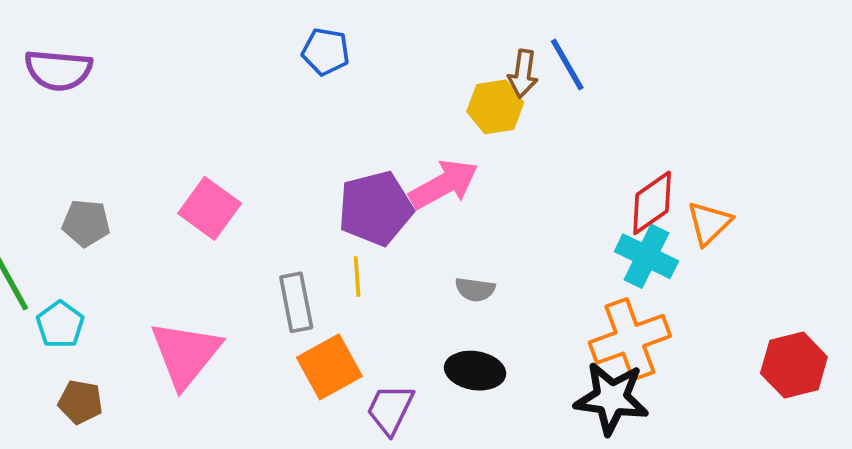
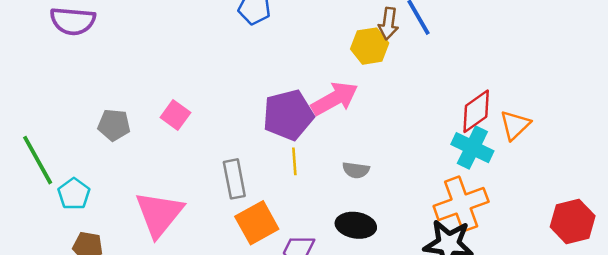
pink square: (210, 208) -> (175, 115), size x0.7
gray pentagon: (86, 223) -> (114, 125), moved
yellow line: (357, 277) -> (294, 161), moved

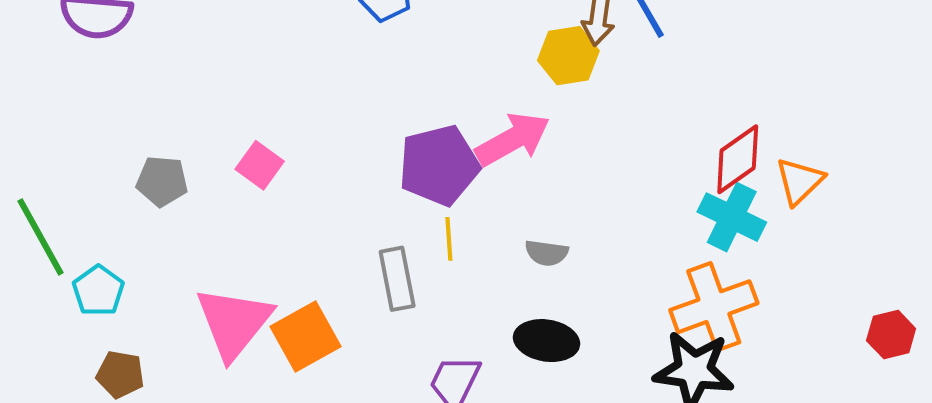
gray rectangle: (234, 179) -> (397, 279), moved
red hexagon: (573, 221) -> (891, 335), size x0.7
orange square: (257, 223) -> (305, 337), moved

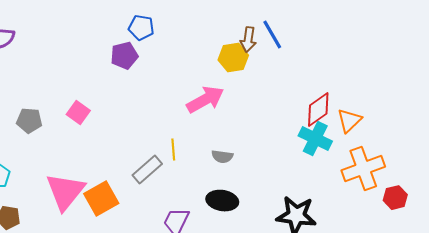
purple pentagon: (439, 165) -> (124, 56), moved, size x0.7
gray rectangle: (397, 279) -> (147, 170), turned 60
orange cross: (714, 307) -> (363, 169), moved

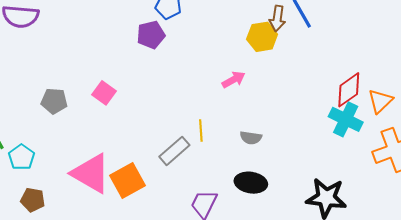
pink arrow: (205, 100) -> (234, 80), size x0.6
pink triangle: (65, 192) -> (91, 173), turned -39

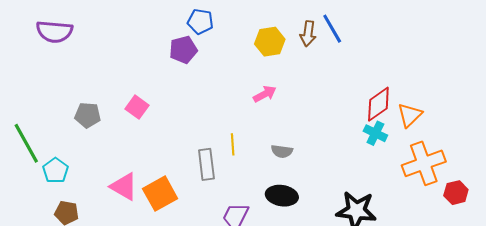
yellow hexagon: (262, 37) -> (270, 42), moved
cyan cross: (346, 119) -> (375, 133), size x0.7
gray rectangle: (174, 151) -> (206, 164), turned -56
pink triangle: (91, 173) -> (124, 187), size x0.7

